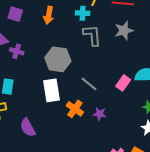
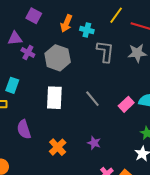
cyan cross: (83, 13) -> (87, 30), moved
gray hexagon: (58, 59) -> (58, 58), moved
orange cross: (75, 109) -> (58, 147), moved
purple star: (100, 114) -> (94, 143), moved

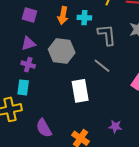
purple triangle: (15, 38) -> (28, 43), moved
purple cross: (28, 52) -> (28, 65), moved
white rectangle: (54, 98) -> (80, 91), moved
gray line: (92, 99) -> (102, 66), moved

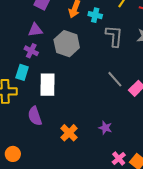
gray line: (102, 66) -> (115, 79), moved
white rectangle: (80, 91) -> (47, 85), moved

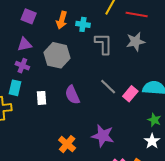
white rectangle: (47, 85) -> (41, 98), size x0.6
purple semicircle: (35, 116) -> (72, 95), moved
purple star: (105, 128) -> (103, 136), size x1.6

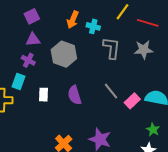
purple square: (29, 16) -> (32, 16), moved, turned 35

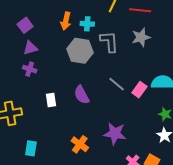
gray hexagon: (64, 54) -> (80, 51), moved
cyan rectangle: (18, 81) -> (31, 148), moved

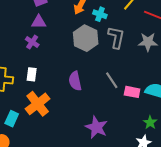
pink rectangle: (139, 90) -> (132, 92), turned 49
white rectangle: (51, 100) -> (32, 74), moved
orange cross: (80, 144) -> (38, 104), moved, size x1.4

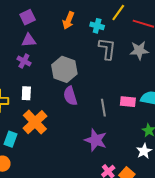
cyan cross: (100, 14) -> (97, 26), moved
gray hexagon: (86, 38) -> (64, 69), moved
gray line: (112, 80) -> (103, 108), moved, turned 30

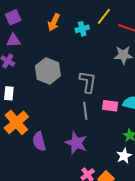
cyan cross: (97, 26) -> (82, 29), turned -32
gray L-shape: (107, 49) -> (88, 82), moved
purple semicircle: (70, 96) -> (39, 141), moved

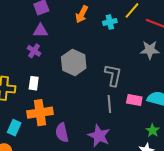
orange cross: (16, 122) -> (40, 113), turned 30

